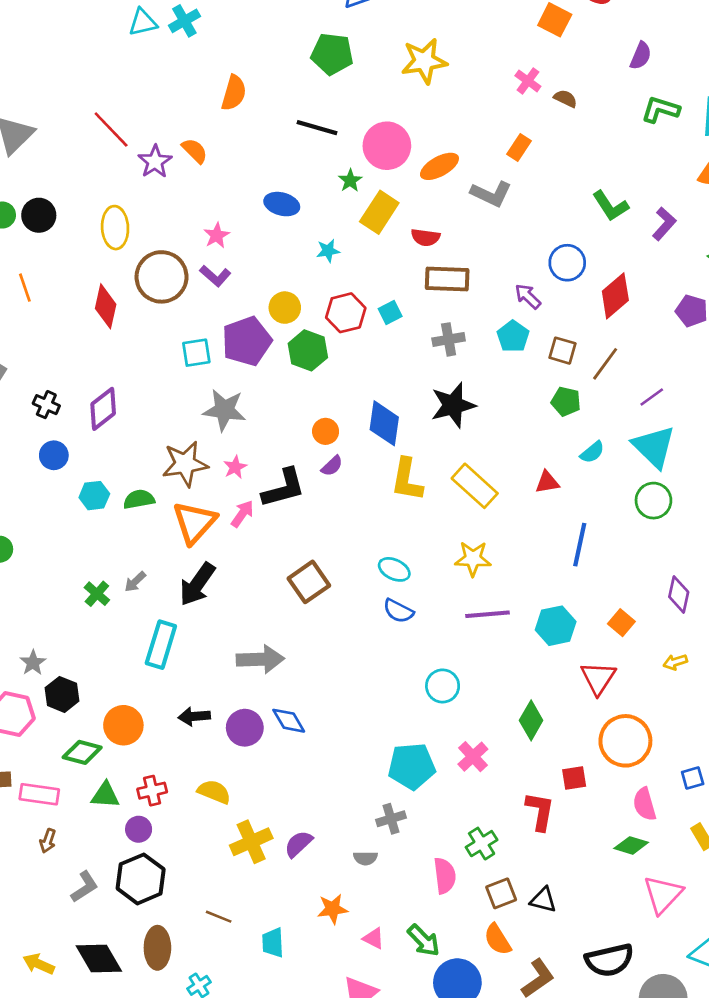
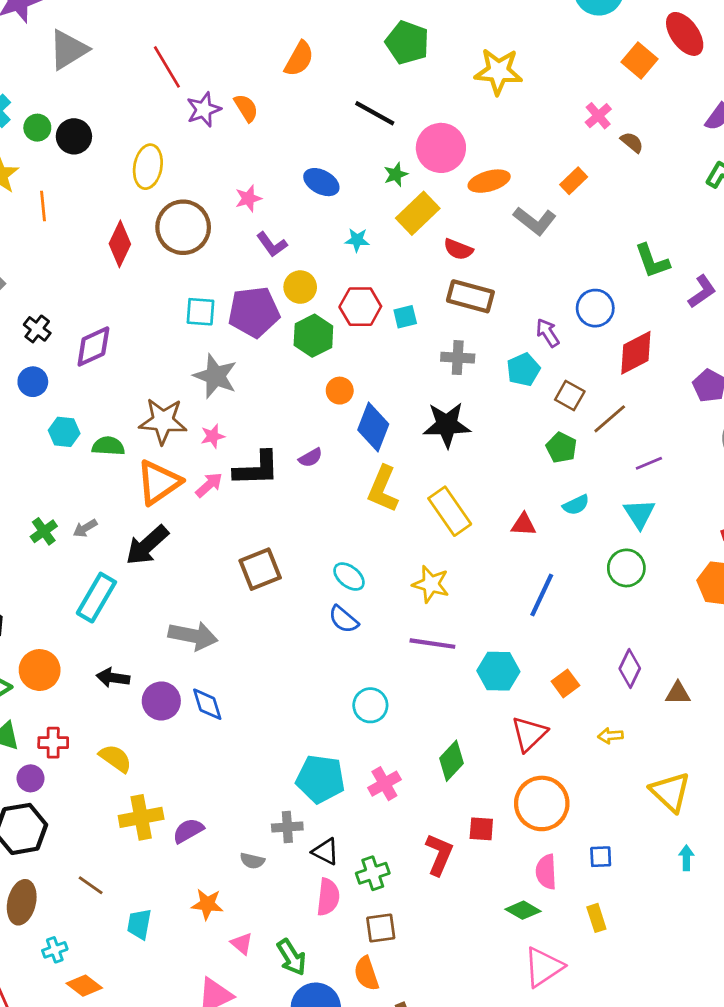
purple L-shape: (215, 276) -> (272, 244), moved
orange circle: (326, 431) -> (340, 391), moved
cyan triangle: (654, 447) -> (639, 514), size x0.7
black triangle: (543, 900) -> (326, 852), moved

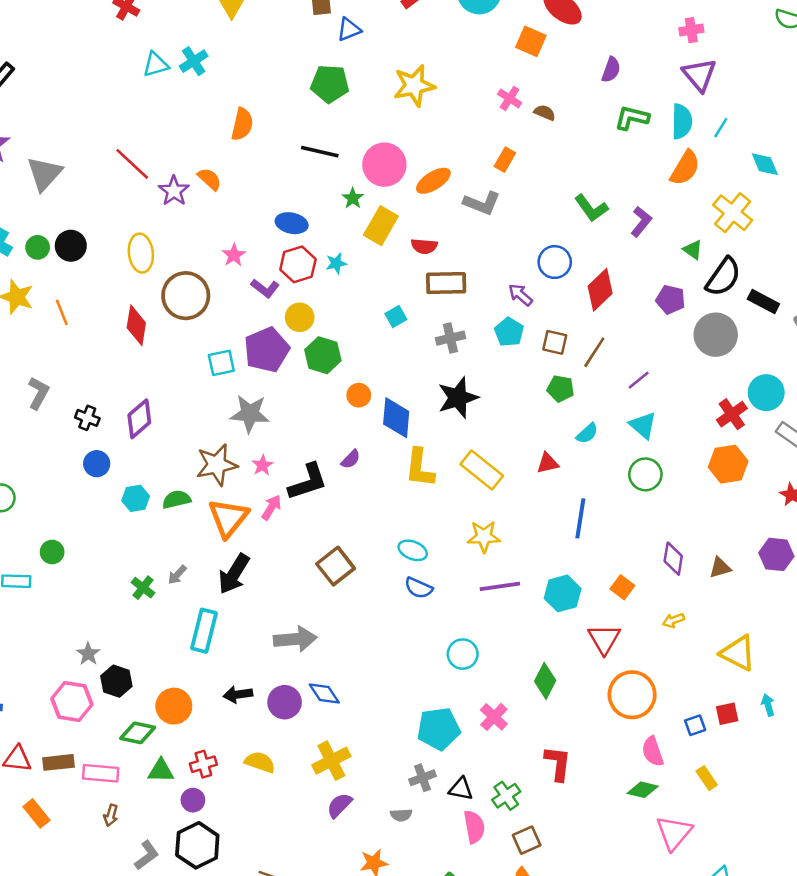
red hexagon: (360, 307) -> (298, 264), moved
yellow cross: (141, 817) -> (331, 761), moved
red square: (481, 829) -> (727, 714), moved

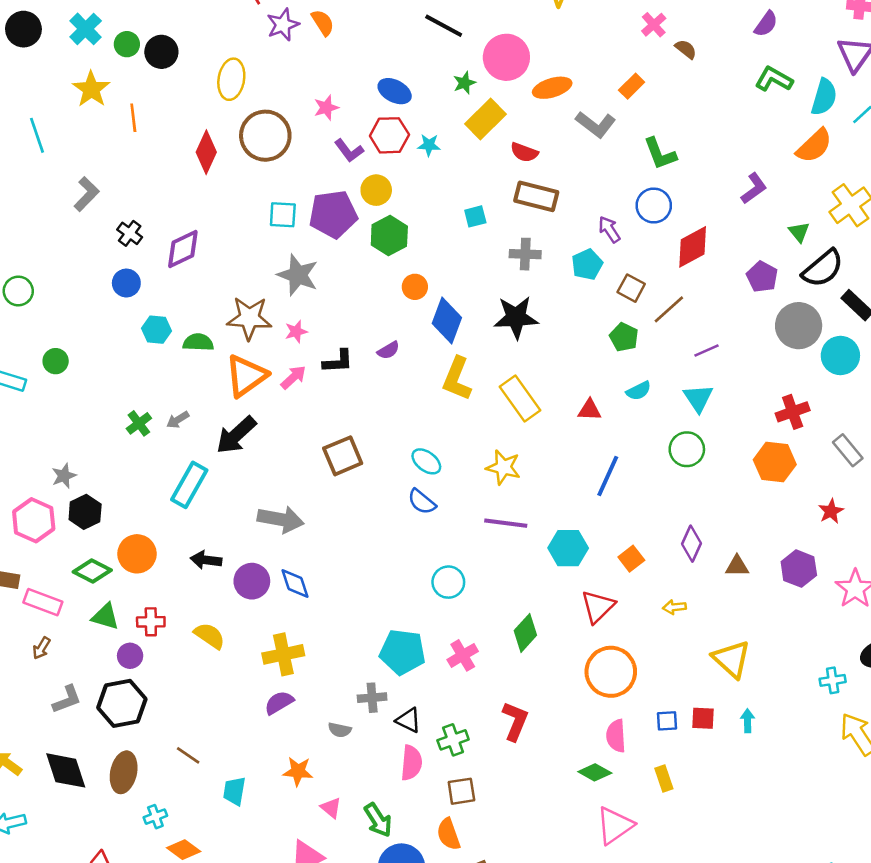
green L-shape: (591, 208) -> (660, 154), moved
cyan circle: (766, 393) -> (840, 356), moved
black L-shape: (308, 482) -> (338, 361), size x0.7

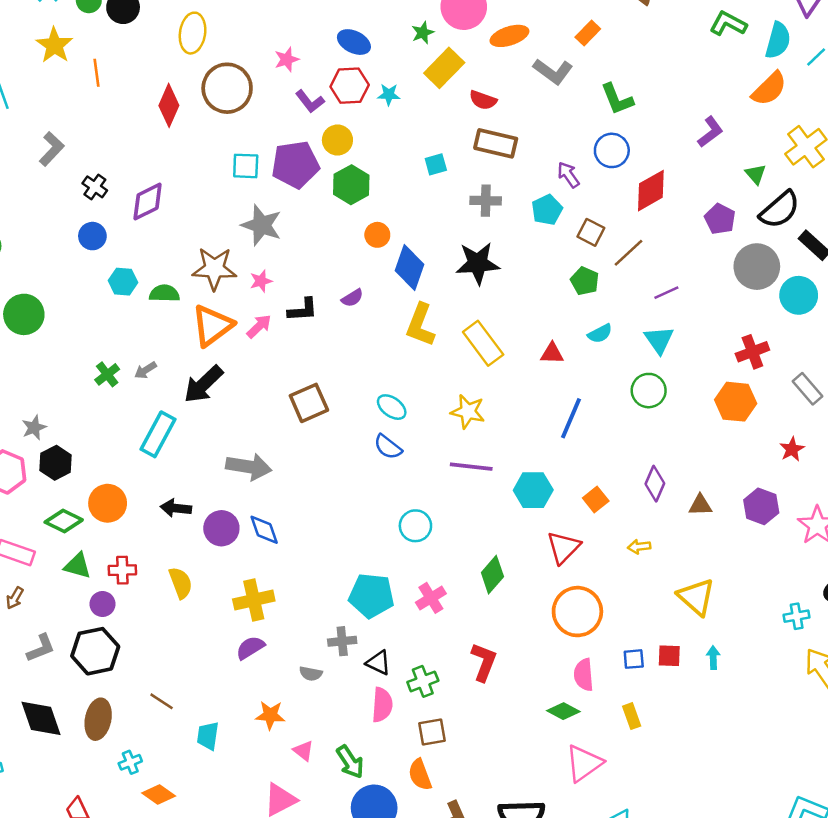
green circle: (56, 361) -> (24, 314), size x1.6
yellow semicircle: (210, 636) -> (181, 583), turned 36

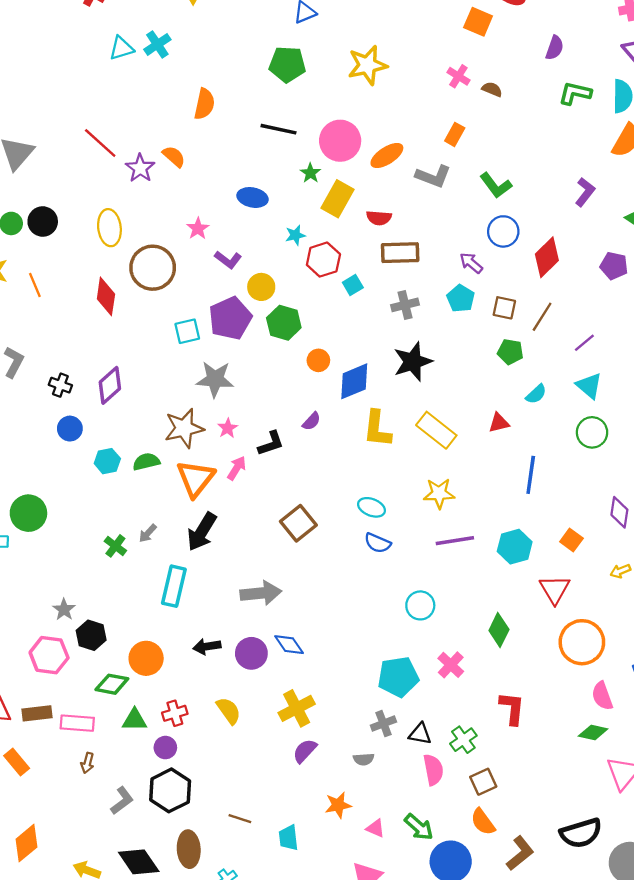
red hexagon: (350, 86) -> (323, 260), moved
blue diamond: (410, 268) -> (354, 381), turned 63

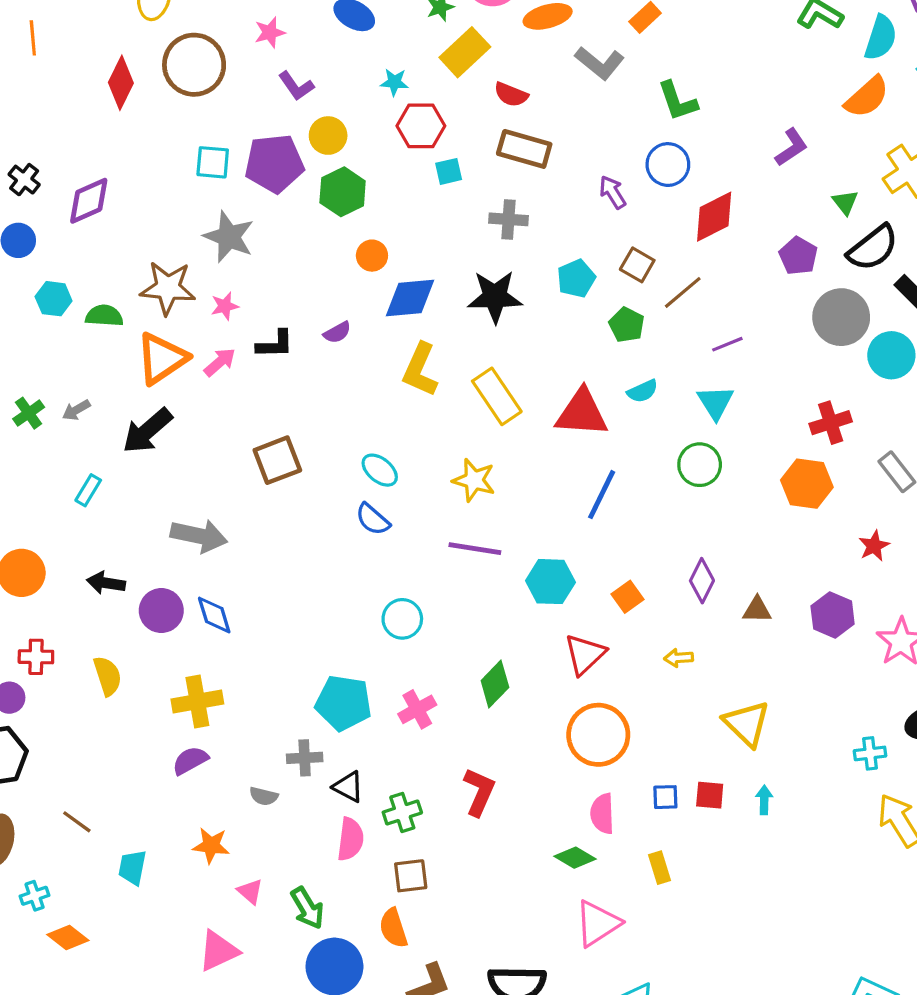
cyan pentagon: (461, 298) -> (576, 279), moved
red triangle: (499, 423) -> (582, 413), size x1.8
cyan rectangle: (174, 586) -> (88, 490), size x0.6

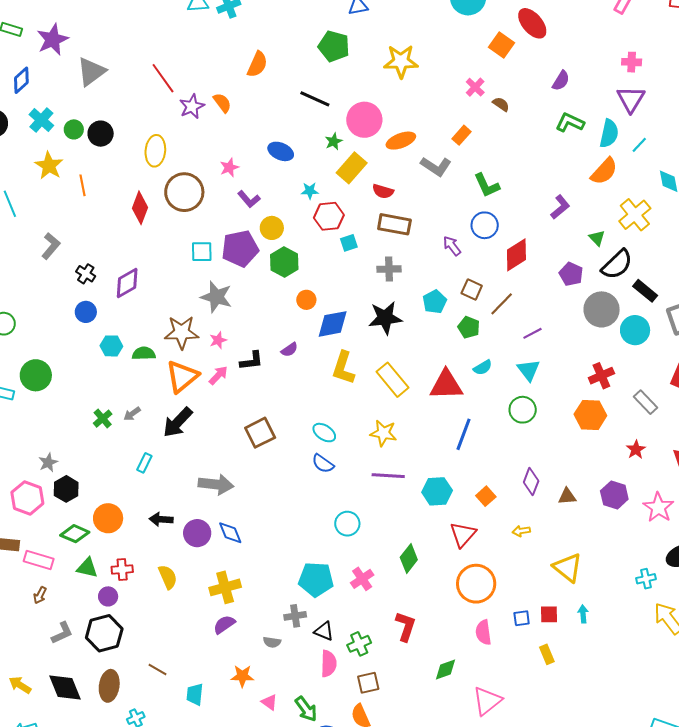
green diamond: (575, 858) -> (445, 670), moved, turned -45
yellow rectangle: (659, 868) -> (547, 654), moved

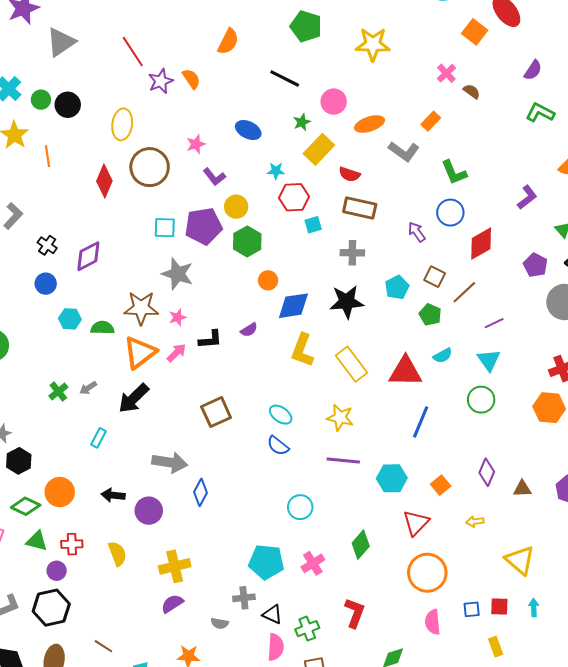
pink circle: (364, 120) -> (334, 102), size x0.7
blue diamond: (230, 533) -> (201, 492), moved, turned 48

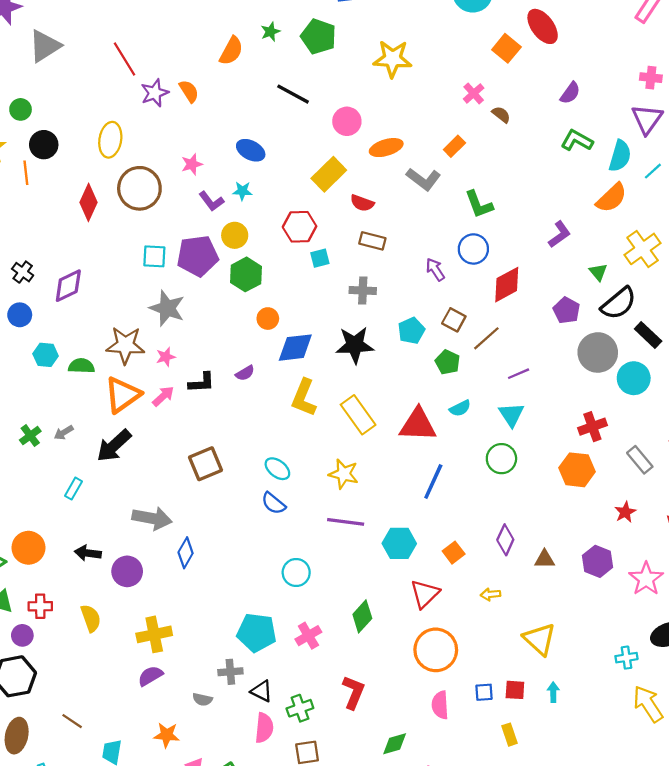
black circle: (68, 105) -> (44, 145), moved
green star: (302, 122) -> (270, 32), moved
cyan star: (276, 171) -> (242, 191), moved
brown rectangle: (360, 208) -> (372, 241), size x0.7

